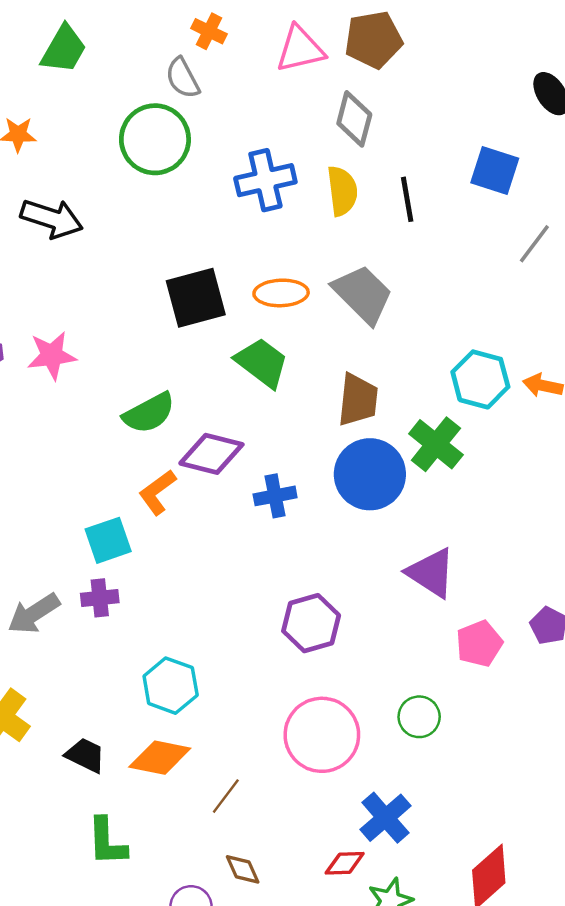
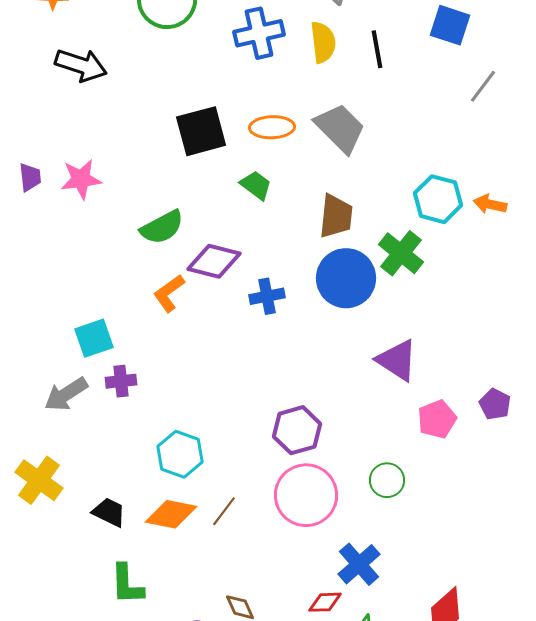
green trapezoid: (262, 363) -> (256, 185), size x0.7
cyan square: (108, 540) -> (94, 338), moved
purple hexagon: (311, 623) -> (297, 430), moved
brown line: (226, 796) -> (224, 511), moved

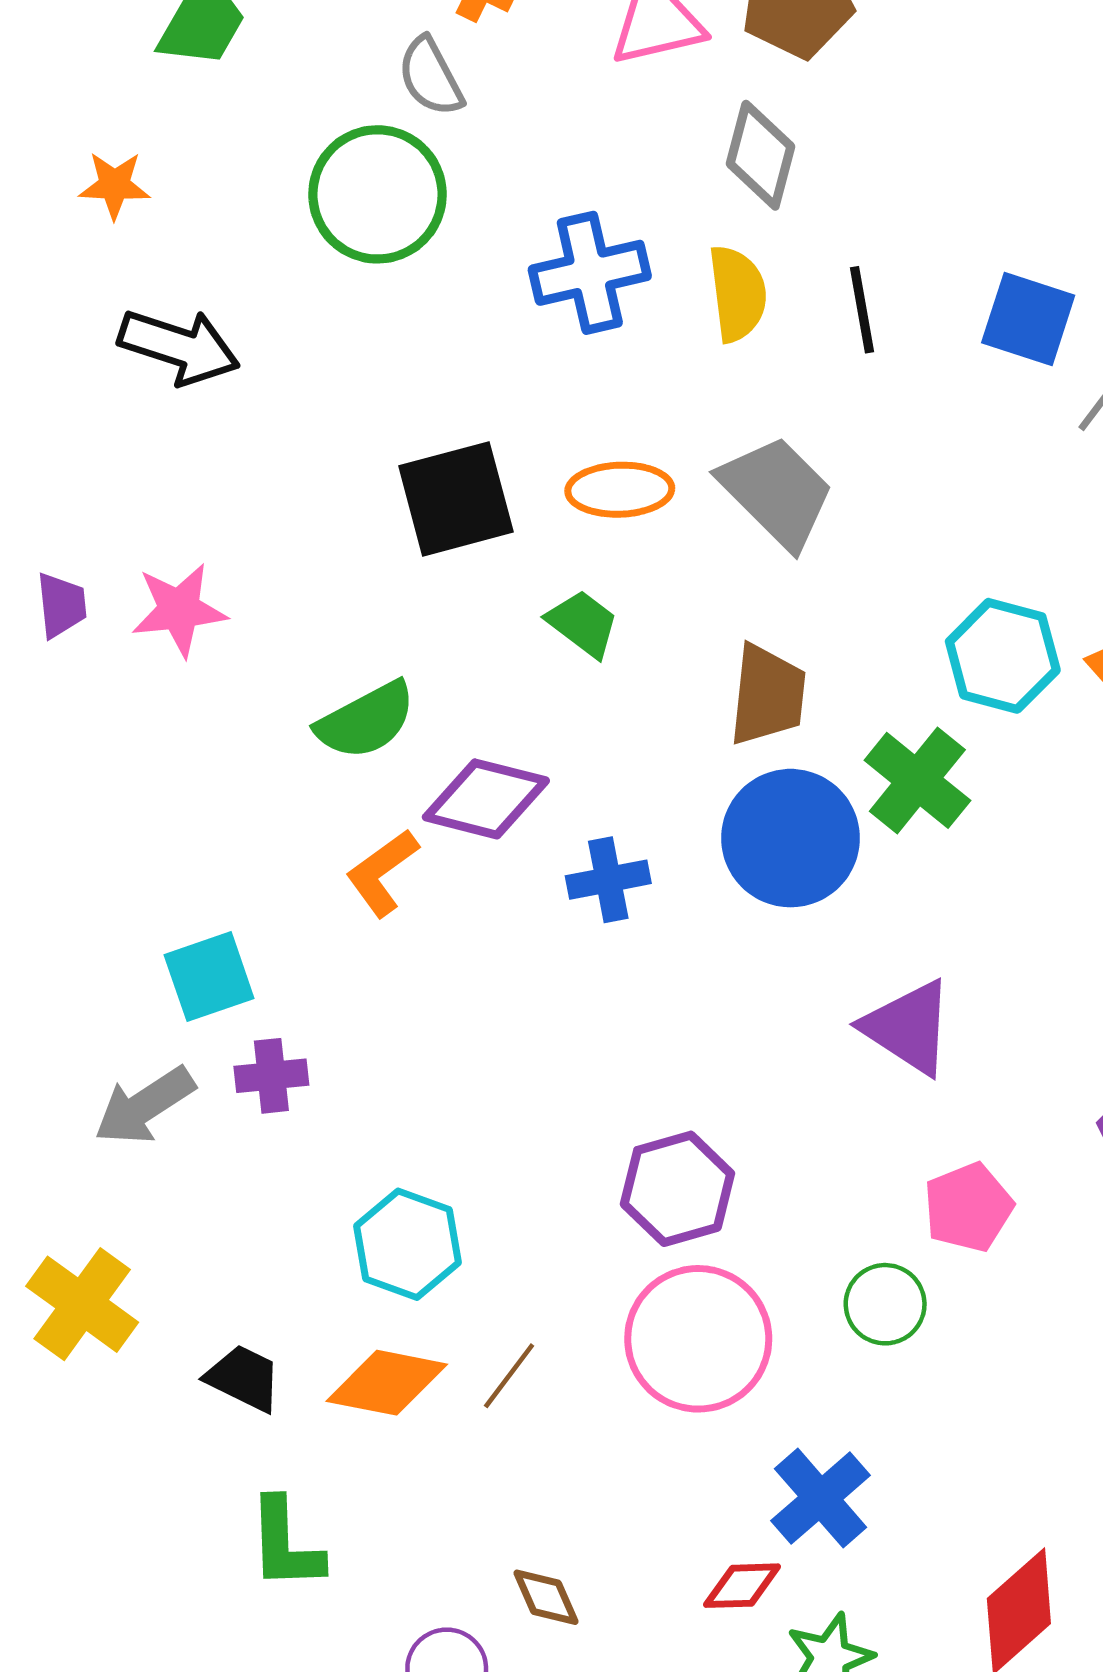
blue square: (450, 25) -> (1028, 319), moved
pink pentagon: (437, 419) -> (968, 1207), moved

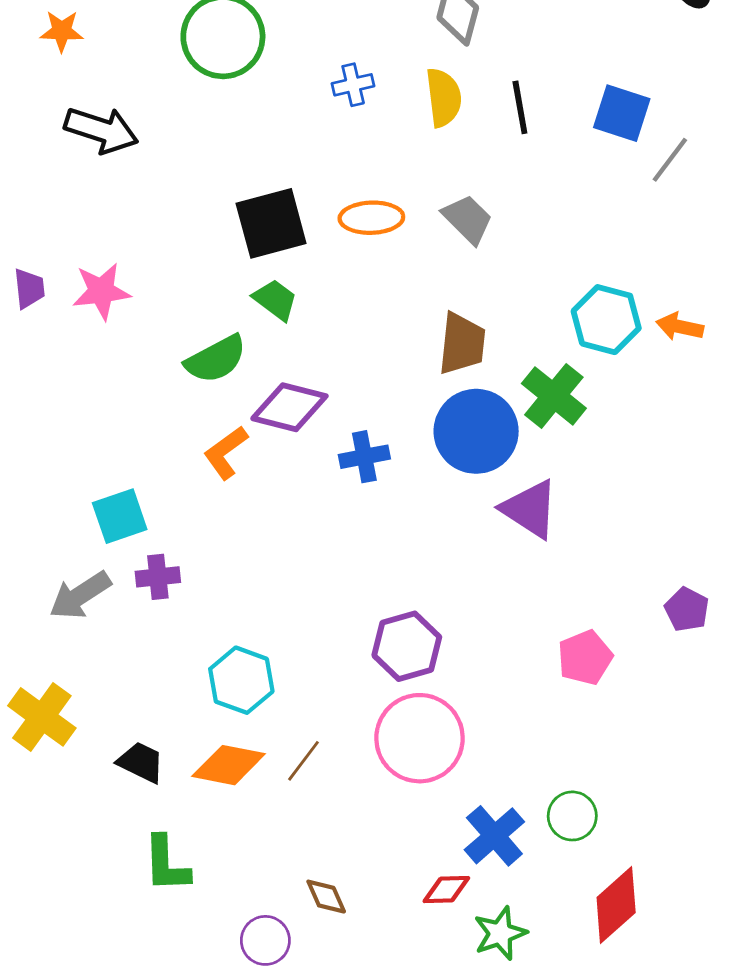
blue cross: (590, 273) -> (353, 85), size x0.6
gray trapezoid: (777, 492) -> (468, 219), size x0.7
green trapezoid: (583, 624) -> (275, 300), moved
purple triangle: (908, 1027) -> (530, 509), moved
green circle: (885, 1304) -> (572, 816), moved

